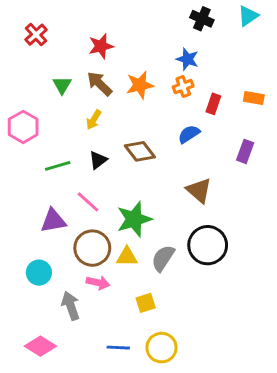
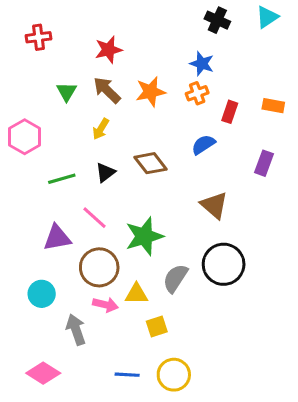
red cross: (36, 35) -> (39, 37), turned 35
yellow triangle: (127, 257) -> (136, 294), moved

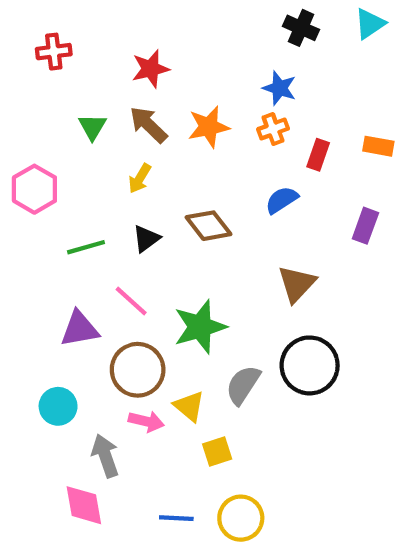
brown triangle: (214, 205) -> (297, 284), turned 32
yellow triangle: (136, 294) -> (189, 406), turned 40
pink diamond: (43, 373) -> (84, 505), moved, turned 48

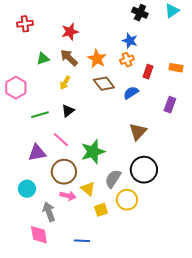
green triangle: (92, 127) -> (43, 59), turned 40
orange star: (209, 127) -> (97, 59), turned -30
brown diamond: (209, 226) -> (104, 84), moved
yellow circle: (241, 518) -> (127, 200), moved

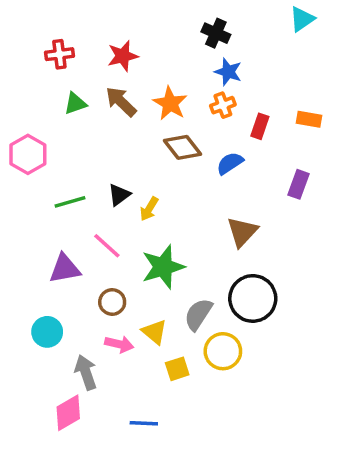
black cross: (140, 13) -> (216, 33), moved
red cross: (25, 24) -> (59, 54), moved
yellow arrow: (65, 83) -> (149, 209), moved
brown circle: (64, 172) -> (112, 302), size x0.6
pink diamond: (39, 235) -> (68, 413), turned 70

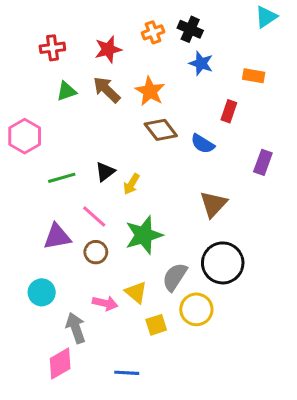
orange cross: (223, 105) -> (153, 32), moved
orange rectangle: (309, 119) -> (254, 76), moved
blue semicircle: (230, 163) -> (203, 144), turned -115
brown circle: (112, 302) -> (96, 252), moved

